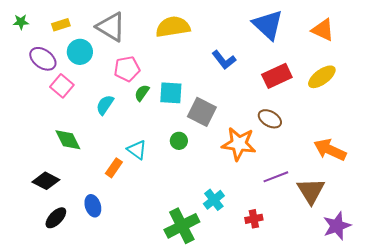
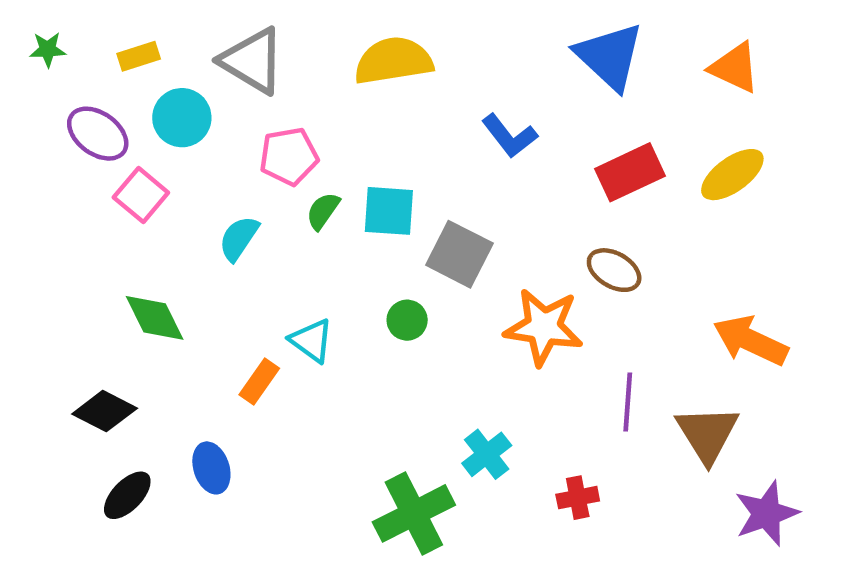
purple line: (276, 177) -> (628, 402), turned -65

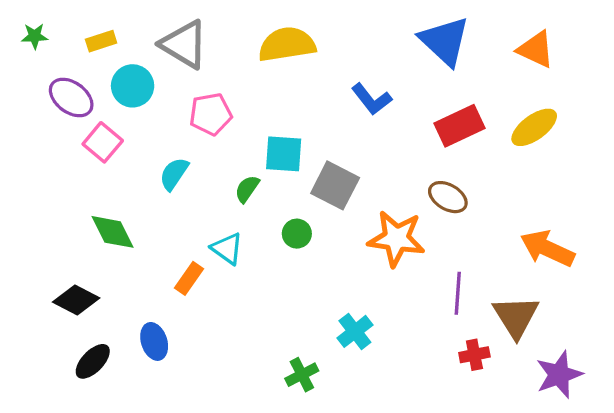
green semicircle: (323, 211) -> (247, 189), moved
red cross: (578, 498) -> (474, 355), moved
green cross: (414, 513) -> (302, 375), size x0.6

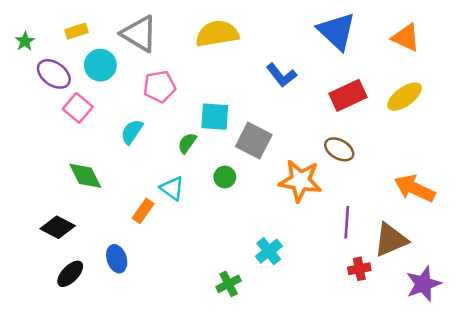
green star: (35, 36) -> (25, 41), moved, turned -30
brown triangle: (516, 317) -> (391, 240), turned 39

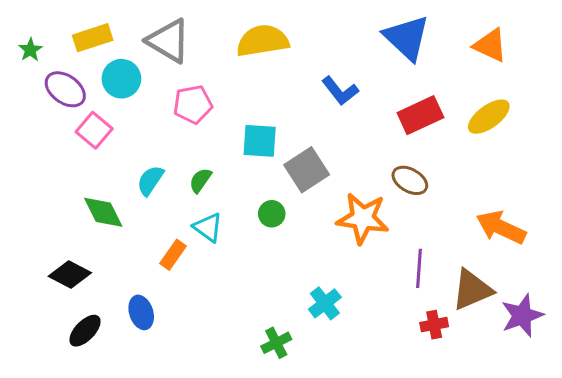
yellow rectangle: (76, 31) -> (93, 38), size x1.4
cyan semicircle: (132, 132) -> (150, 180), moved
gray square: (254, 141) -> (307, 170), turned 30
green semicircle: (187, 143) -> (200, 180), moved
purple star: (423, 284) -> (522, 315), moved

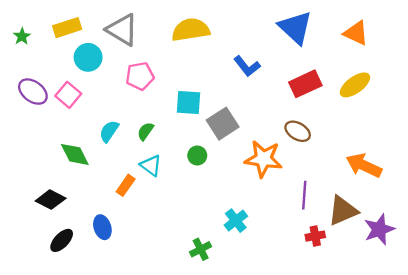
purple ellipse: (65, 89) -> (33, 92), moved

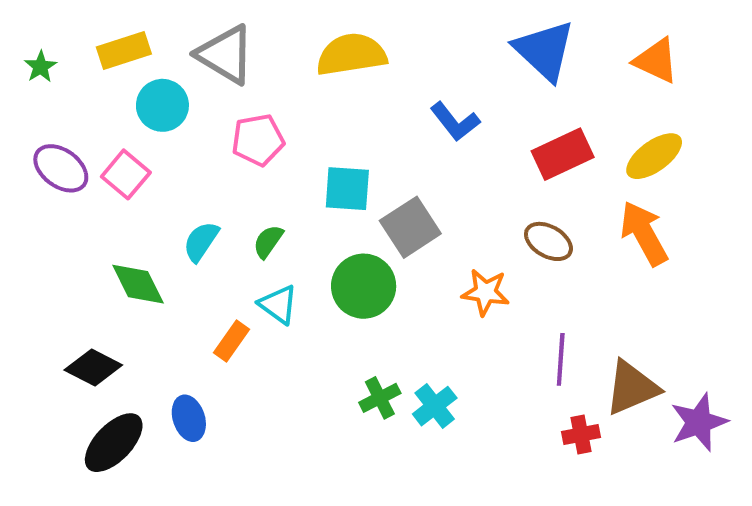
green circle: (197, 155) -> (364, 286), size x1.8
orange star: (263, 159) -> (485, 292), size x0.7
orange arrow: (364, 165) -> (644, 233), moved, turned 36
black ellipse: (62, 240) -> (114, 443), size x1.4
green cross: (201, 249) -> (380, 398), moved

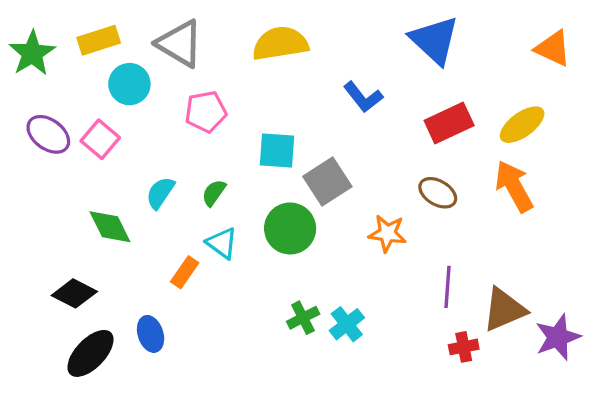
orange triangle: (656, 61) -> (553, 48), moved
green star: (41, 67) -> (32, 53), size x1.8

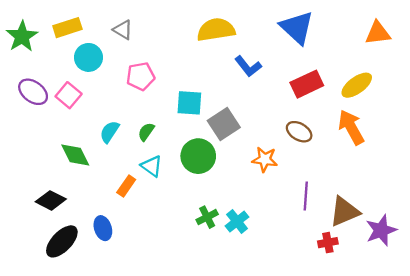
gray triangle: (180, 44) -> (123, 30), size x0.6
yellow semicircle: (280, 44) -> (216, 30), moved
orange triangle: (553, 48) -> (378, 33), turned -32
red cross: (464, 347) -> (328, 243), moved

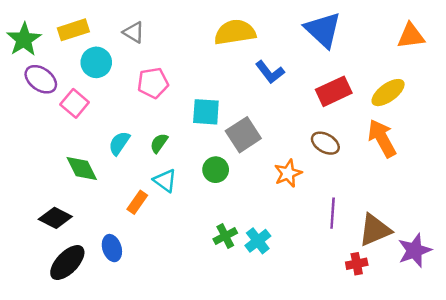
purple ellipse: (33, 92) -> (41, 79), moved
green circle: (198, 156) -> (216, 170), size x0.7
orange star: (265, 159) -> (288, 173), turned -30

